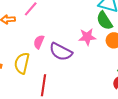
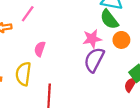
purple semicircle: (61, 52) -> (94, 60), moved, turned 95

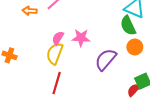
pink star: (92, 39) -> (81, 38), moved
yellow semicircle: (23, 74) -> (55, 54), moved

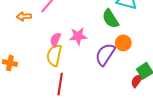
green semicircle: (128, 26) -> (110, 19), moved
orange circle: (135, 47) -> (123, 43), moved

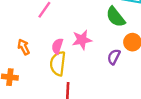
orange arrow: (24, 16) -> (24, 47), moved, turned 72
purple semicircle: (105, 54) -> (114, 57), size x0.6

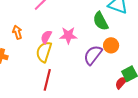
purple semicircle: (114, 57) -> (93, 55), size x1.5

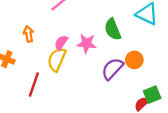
green semicircle: (101, 21) -> (113, 29), moved
red line: (47, 80) -> (34, 85), moved

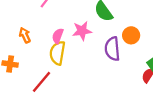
purple semicircle: (112, 69) -> (112, 49), turned -35
red line: (34, 85) -> (42, 82), turned 35

